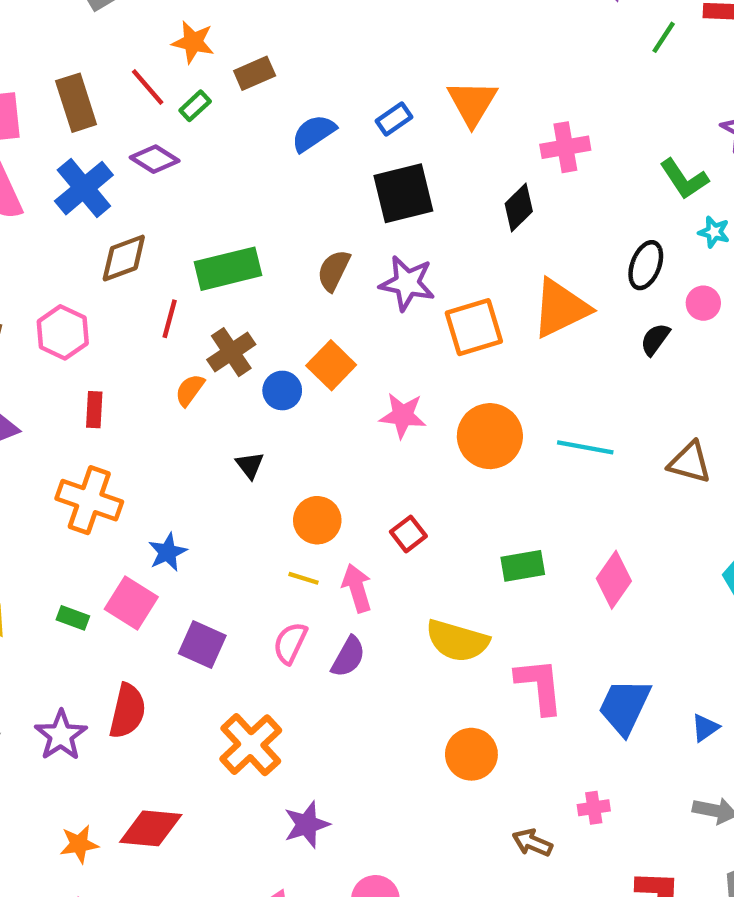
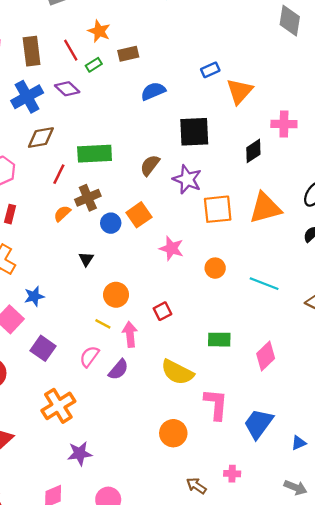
blue rectangle: (394, 119) -> (210, 70), moved
orange circle: (490, 436) -> (215, 268), size x0.6

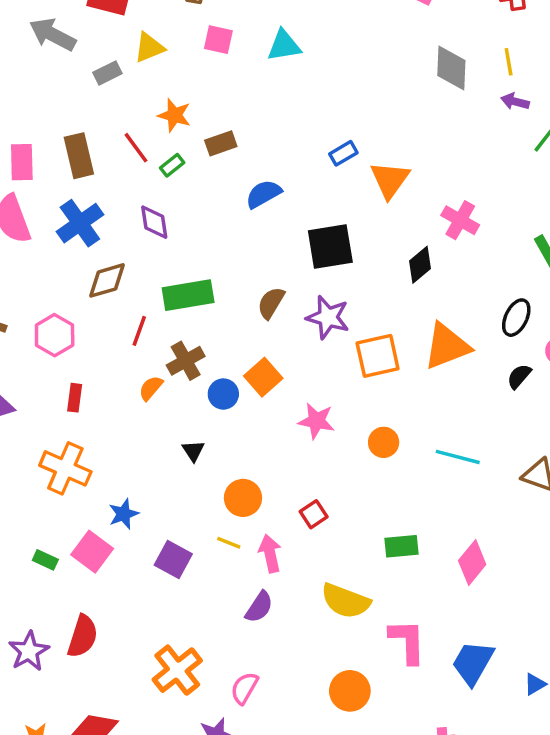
purple diamond: (67, 89) -> (154, 222), moved, turned 45
pink cross: (284, 124) -> (460, 220), turned 35
purple square: (43, 348) -> (173, 559), moved
pink semicircle: (89, 356) -> (244, 688), moved

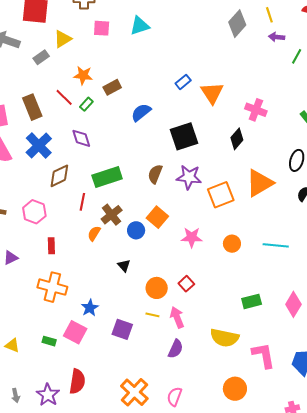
gray diamond: (451, 68) -> (237, 24), turned 48
red square: (314, 514) -> (186, 284), moved

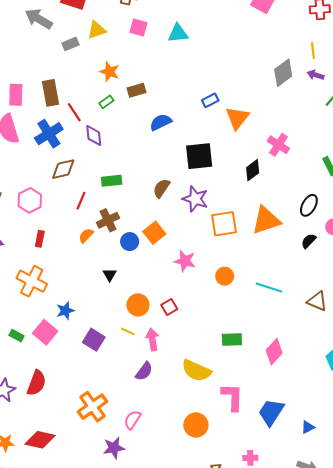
gray diamond: (237, 24) -> (283, 73), moved
red line: (64, 97) -> (74, 112), moved
green rectangle: (107, 177) -> (112, 181), size x0.7

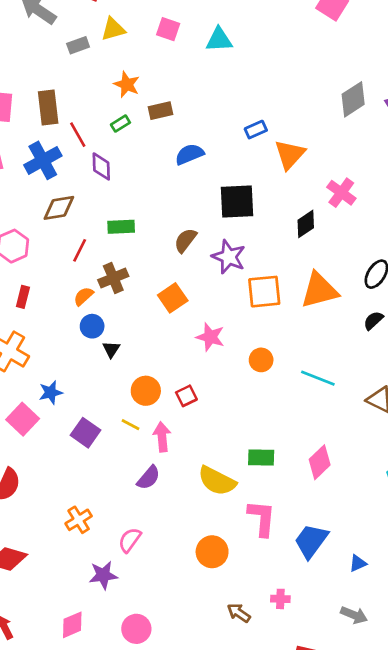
blue circle: (130, 242) -> (92, 326), moved
green rectangle: (232, 339) -> (261, 458), moved
orange cross: (92, 407) -> (79, 520), size x0.7

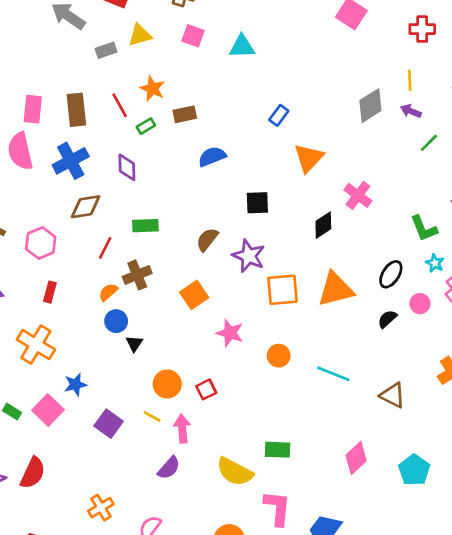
blue rectangle: (256, 130) -> (279, 115), moved, turned -30
red line: (78, 135) -> (120, 105), moved
black square: (237, 202) -> (257, 203), size x0.7
pink diamond: (320, 462) -> (356, 458), moved

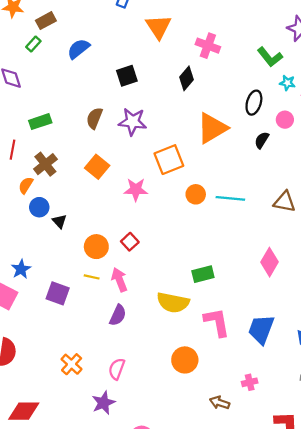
green rectangle: (146, 126) -> (33, 44), moved
orange square: (282, 290) -> (169, 160), moved
orange circle: (279, 356) -> (196, 194), moved

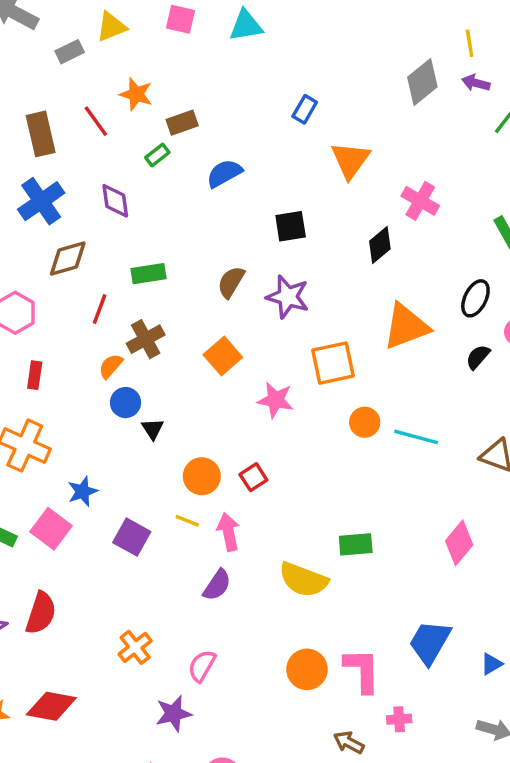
pink L-shape: (217, 322) -> (362, 670), moved

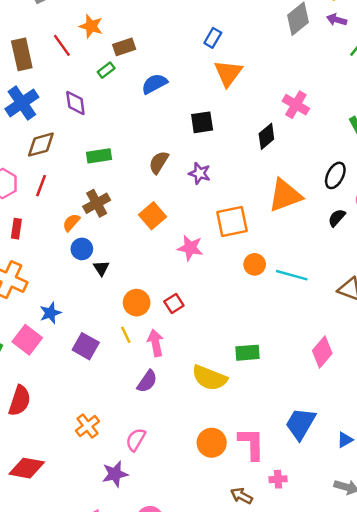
orange triangle: (350, 160) -> (228, 73), moved
purple star: (288, 297) -> (200, 173), size x0.7
red line: (100, 309) -> (41, 186), moved
yellow line: (187, 521) -> (126, 335), turned 42

